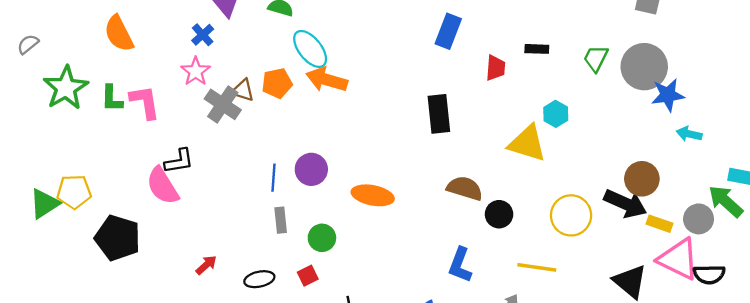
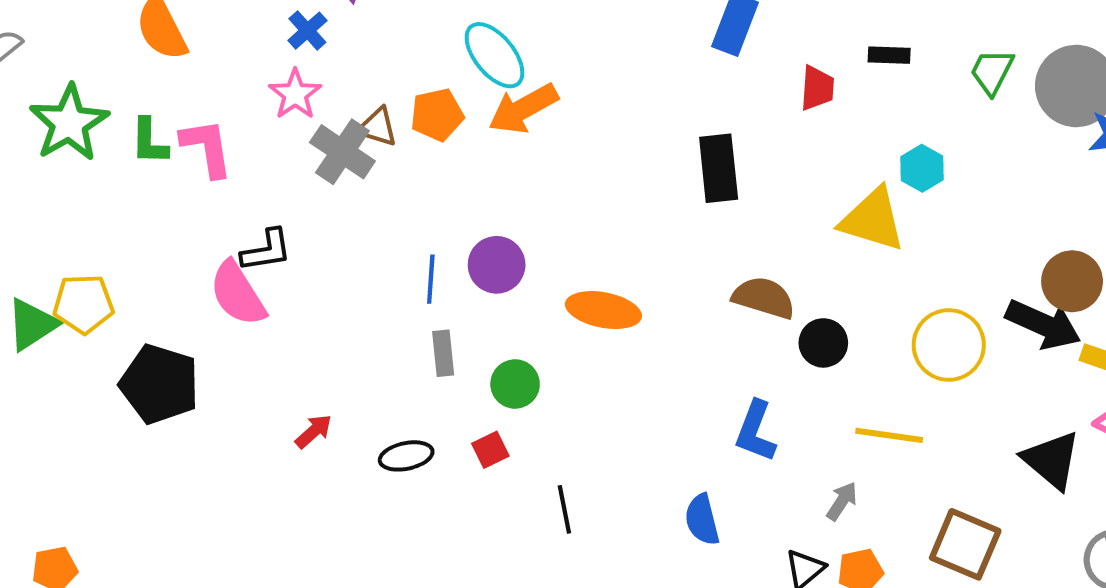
orange arrow: (327, 80) -> (523, 109), turned -45

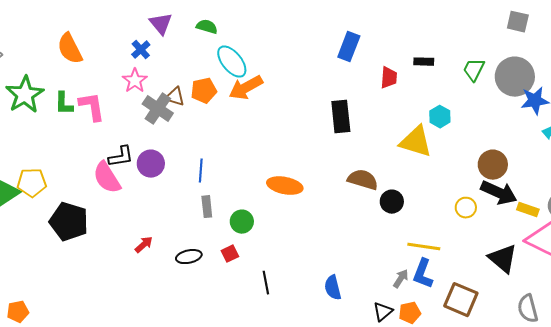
purple circle: (497, 265) -> (151, 164), moved
brown circle: (1072, 281) -> (493, 165), moved
yellow circle: (949, 345) -> (466, 208), moved, size x0.6
blue L-shape: (756, 431) -> (423, 274), moved

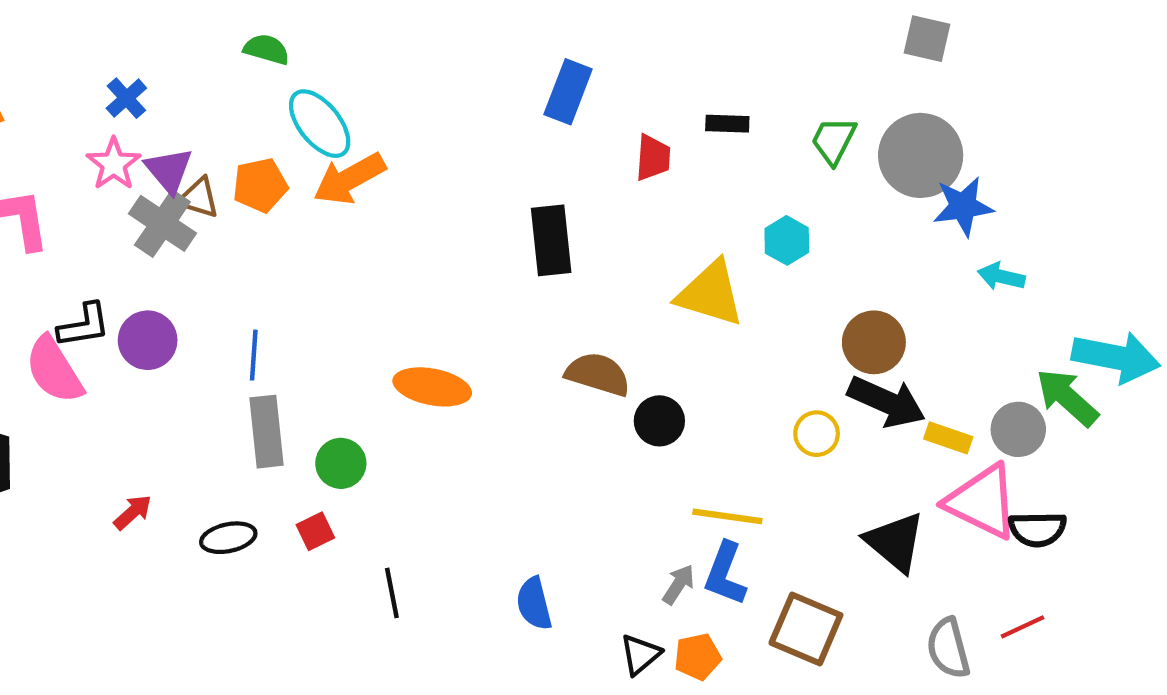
purple triangle: (161, 24) -> (169, 170), moved
cyan hexagon: (440, 117) -> (787, 240), moved
gray rectangle: (207, 207) -> (267, 432), size x1.5

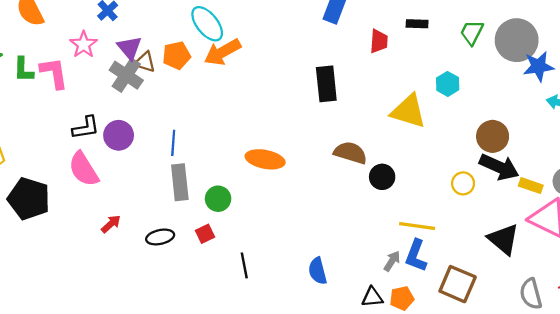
pink star: (114, 164) -> (84, 45), moved
pink semicircle: (54, 370) -> (84, 169), moved
black triangle: (640, 655) -> (372, 297), turned 35

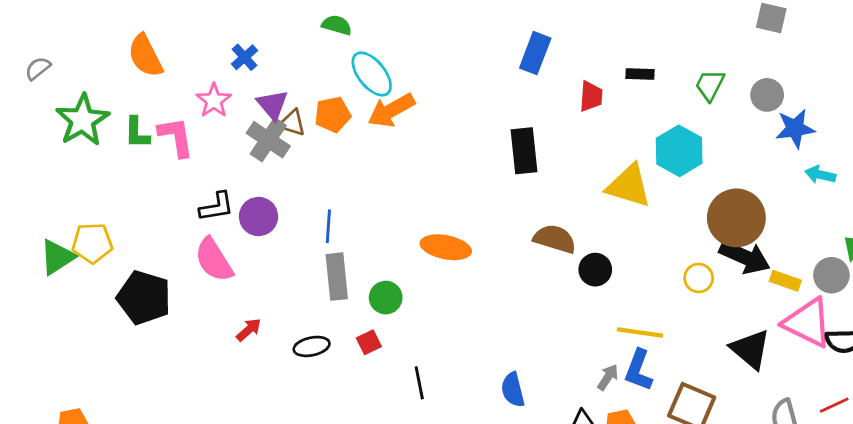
gray circle: (517, 40) -> (767, 95), size x0.6
cyan hexagon: (448, 84) -> (679, 151), size x1.6
brown circle: (493, 136) -> (736, 218), size x1.4

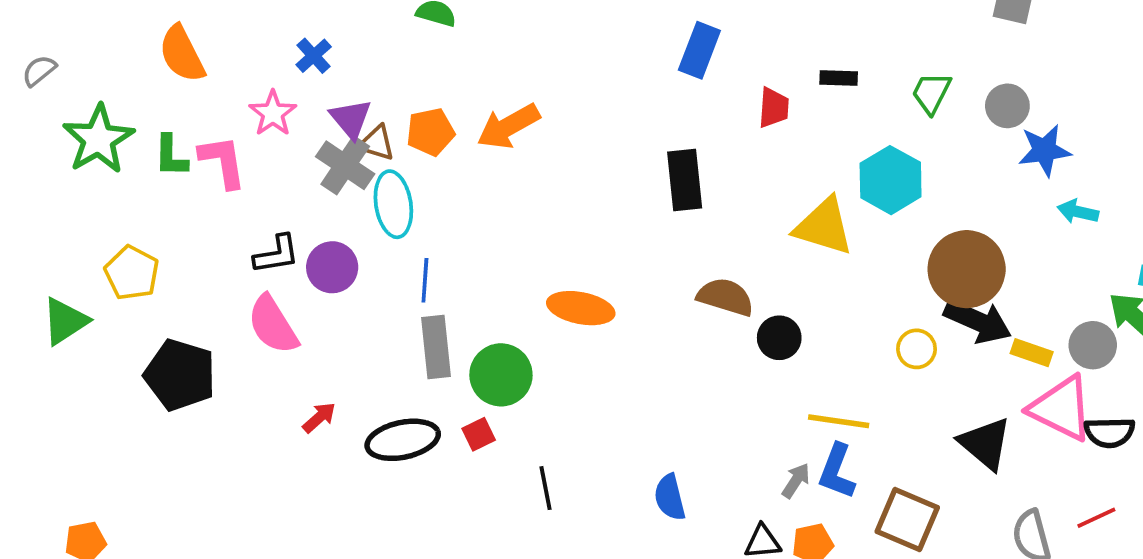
cyan ellipse: (372, 74) -> (393, 204), moved, turned 30
yellow pentagon: (92, 243) -> (132, 273), moved, turned 30
green circle: (386, 298) -> (501, 375), size x1.4
black ellipse: (312, 346) -> (403, 440), size x1.5

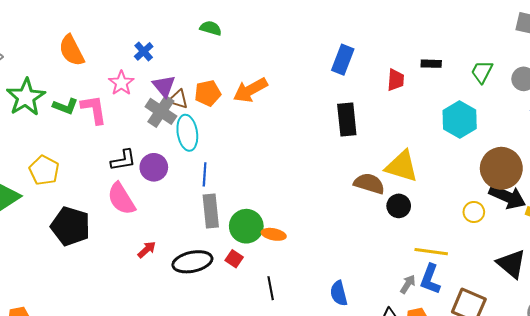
blue rectangle: (699, 50) -> (343, 60), moved
green L-shape: (171, 156) -> (65, 106), turned -70
yellow triangle: (824, 226) -> (402, 166), moved
orange ellipse: (581, 308) -> (274, 234), moved, size x0.7
red square: (479, 434) -> (234, 259), turned -30

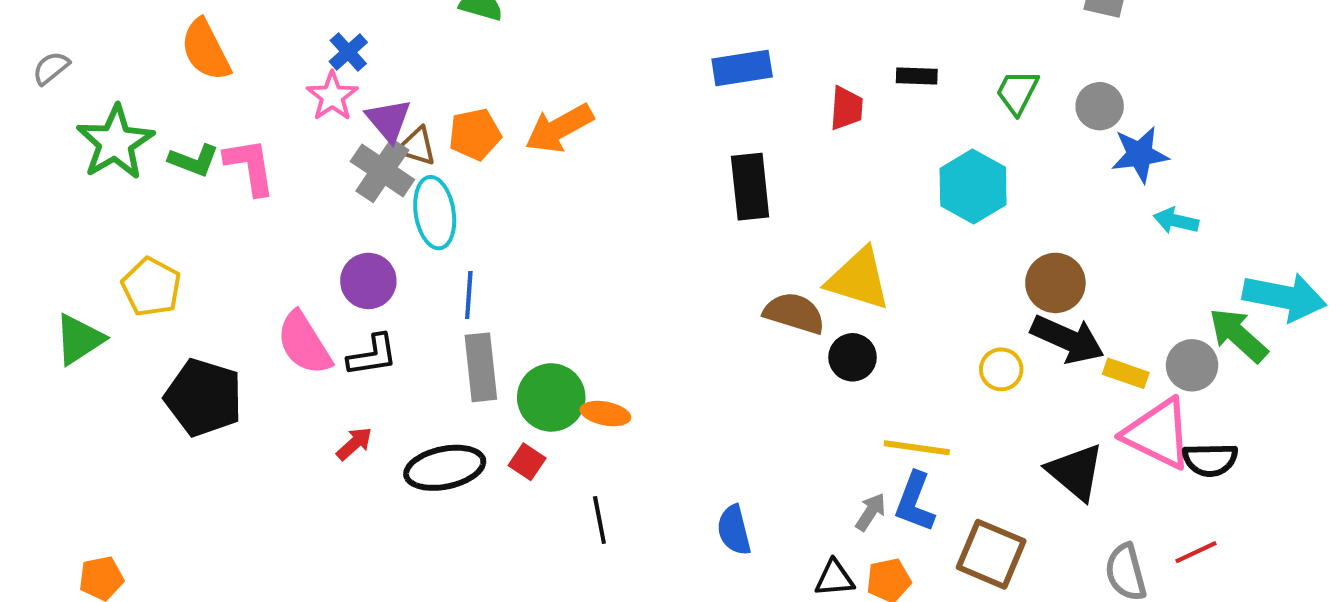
blue rectangle: (343, 60) -> (742, 68), turned 60
pink star: (121, 83) -> (332, 96), moved
black L-shape: (123, 160) -> (372, 355), moved
brown circle: (501, 168) -> (1055, 283), size x0.7

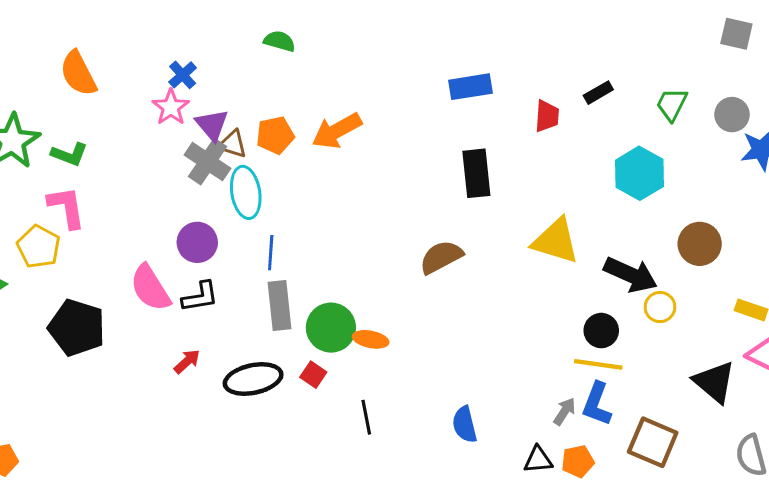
black rectangle: (917, 76) -> (598, 93), turned -32
pink L-shape: (250, 166) -> (67, 207), moved
brown semicircle: (794, 313) -> (441, 257), moved, turned -45
black arrow: (1067, 339) -> (631, 275), moved
black circle: (853, 357) -> (601, 331), moved

